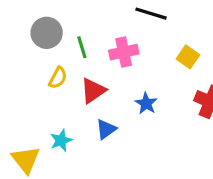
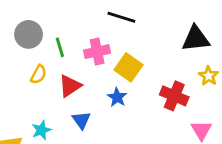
yellow square: (188, 57) -> (129, 67), moved, size x1.4
blue triangle: (106, 129) -> (81, 120), turned -30

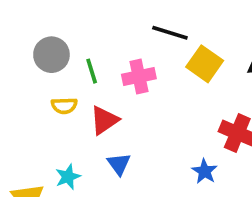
yellow square: (129, 67) -> (205, 64), moved
yellow semicircle: (39, 74) -> (64, 106), turned 60
blue star: (117, 97) -> (205, 171), moved

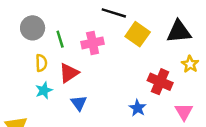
yellow semicircle: (64, 106) -> (41, 63), turned -90
cyan star: (68, 177) -> (44, 90), moved

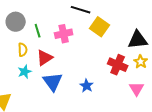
black triangle: (179, 32) -> (138, 40), moved
yellow star: (190, 64) -> (141, 62), moved
blue triangle: (79, 103) -> (53, 82), size x1.5
blue star: (138, 108) -> (87, 86), moved

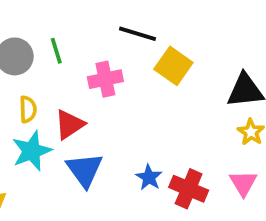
green line: (38, 31) -> (56, 51), moved
red cross: (118, 65) -> (189, 189), moved
cyan star: (25, 72) -> (32, 151), size x1.5

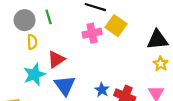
pink cross: (105, 79) -> (92, 33), moved
yellow semicircle: (28, 109) -> (32, 42), moved

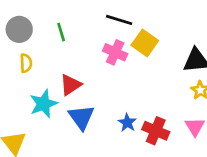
gray circle: (25, 20) -> (19, 29), moved
pink cross: (92, 33) -> (115, 52), turned 36
yellow semicircle: (32, 42) -> (26, 63), moved

